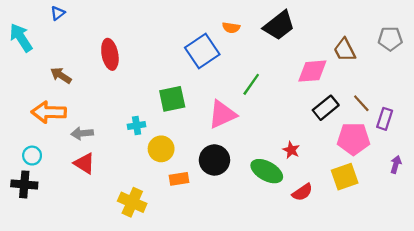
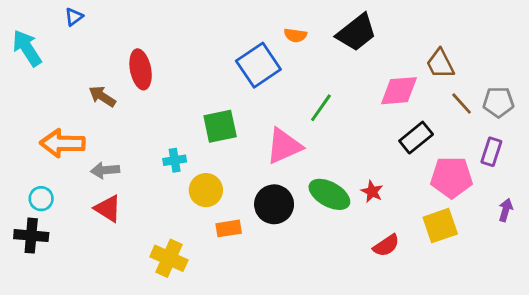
gray pentagon: (390, 39) -> (498, 102), moved
brown arrow: (61, 75) -> (102, 96), moved
brown line: (361, 103) -> (462, 103), moved
green ellipse: (267, 171) -> (329, 194), moved

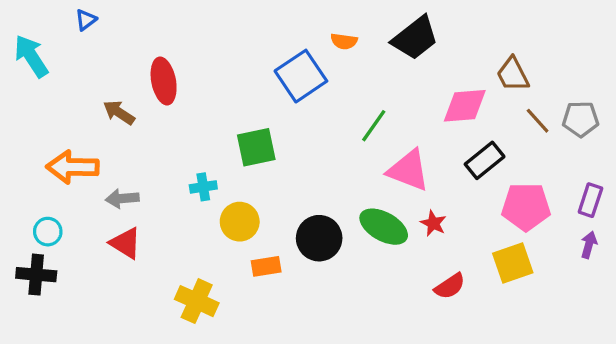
pink triangle: (284, 146) -> (408, 170), moved, turned 45
purple rectangle: (491, 152) -> (590, 200), moved

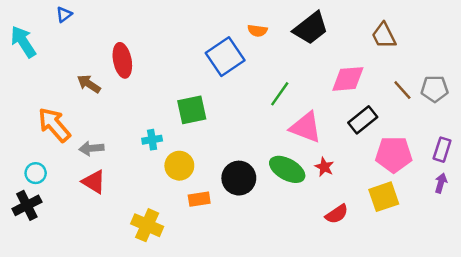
brown trapezoid: (513, 74) -> (384, 36), moved
orange arrow: (73, 167) -> (54, 125), turned 48
black cross: (36, 275) -> (27, 205), turned -32

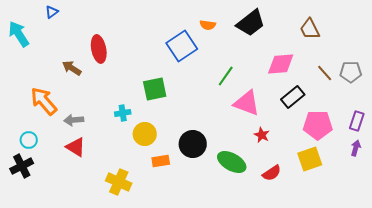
green ellipse: (287, 169) -> (232, 162), moved

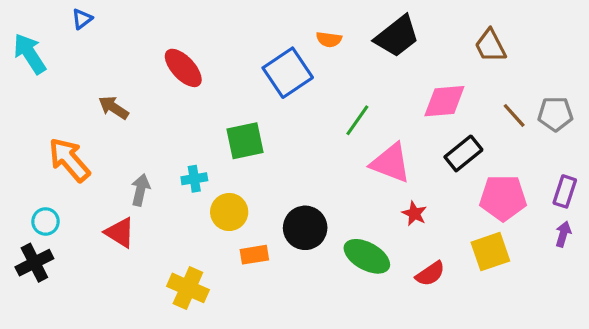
red ellipse: (99, 49) -> (183, 68), moved, turned -32
gray arrow: (74, 120) -> (140, 190), moved, turned 108

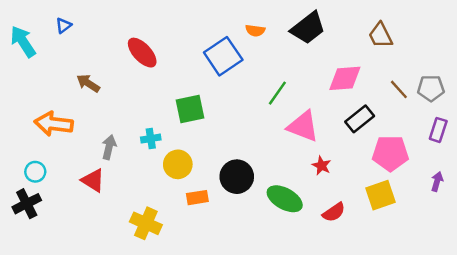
blue triangle: (82, 19) -> (64, 26), moved
orange arrow: (69, 160) -> (54, 124), turned -42
purple rectangle: (565, 191) -> (438, 130), moved

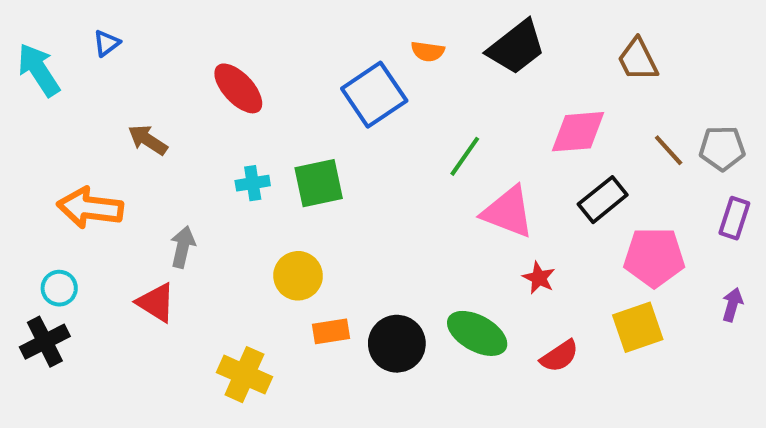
cyan cross: (151, 139) -> (253, 183), moved
black circle: (237, 177) -> (397, 344), moved

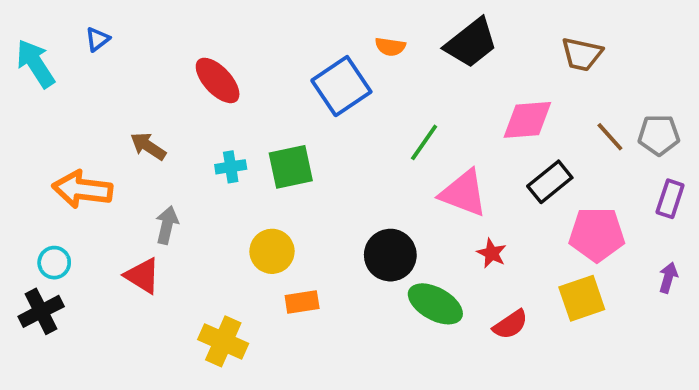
brown trapezoid: (638, 60) -> (582, 54), turned -51
brown arrow: (148, 140) -> (148, 146), moved
black circle: (397, 344) -> (390, 255), moved

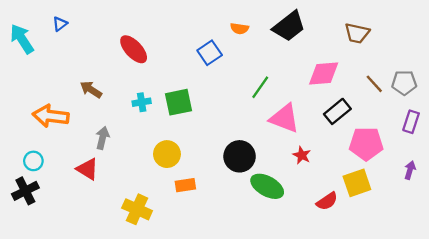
blue square: (341, 86) -> (210, 53), size x0.7
red semicircle: (510, 325) -> (327, 201), moved

